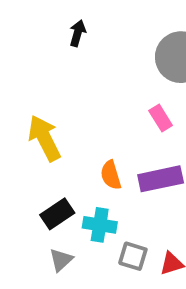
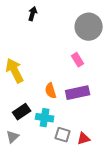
gray triangle: (61, 260) -> (13, 137), moved

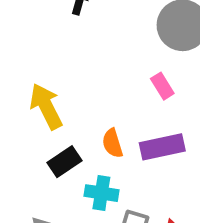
black rectangle: (22, 112) -> (65, 162), moved

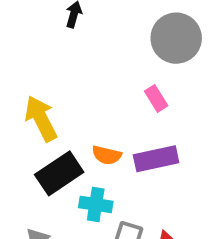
orange semicircle: (112, 143) -> (107, 155), turned -60
black rectangle: (65, 162) -> (59, 173), size x1.4

